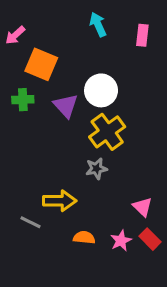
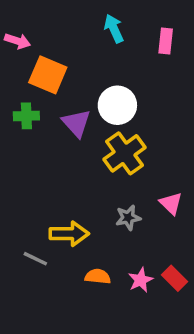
pink arrow: (15, 35) -> (17, 41), turned -120
gray star: (96, 169) -> (128, 218), moved
pink triangle: (142, 207) -> (171, 203), moved

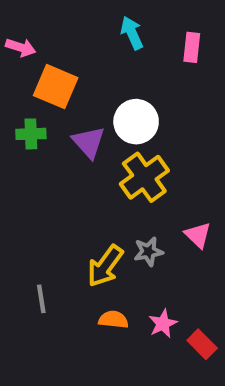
yellow arrow: (69, 234) -> (105, 266), moved, turned 126
gray line: (35, 259) -> (41, 299), turned 55
red rectangle: (174, 278) -> (202, 344), moved

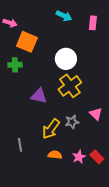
cyan arrow: (132, 33) -> (64, 16), turned 140
purple triangle: (89, 142) -> (39, 96), moved, turned -36
red rectangle: (202, 344) -> (97, 157), moved

